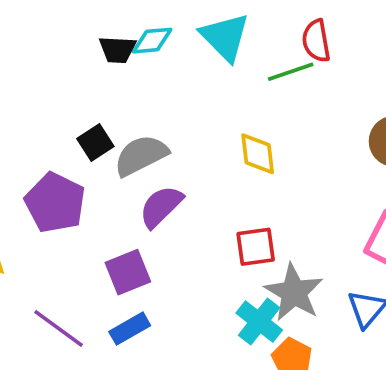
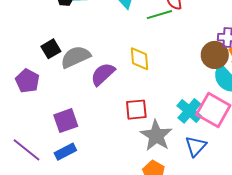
purple pentagon: (55, 203) -> (27, 81), size x0.7
purple semicircle: (161, 206) -> (103, 74), moved
cyan cross: (259, 322) -> (189, 111), moved

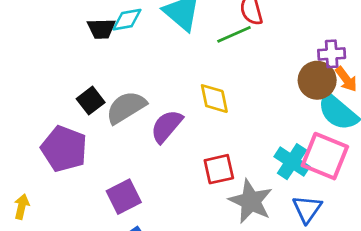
purple pentagon: (27, 81) -> (64, 149), size x1.4

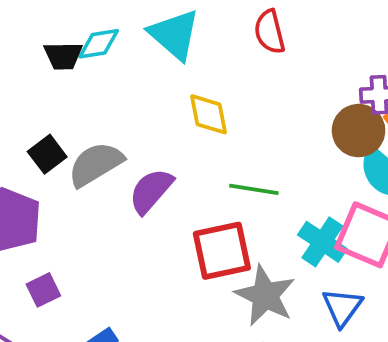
green line: (234, 34) -> (254, 189), moved, turned 32
yellow diamond: (214, 99) -> (209, 114), moved
red square: (219, 169) -> (222, 251), size x1.4
purple square: (124, 197) -> (43, 290), moved, size x0.7

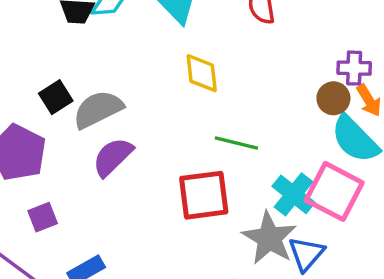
brown circle: (359, 131) -> (333, 98), size x0.7
purple semicircle: (151, 191) -> (113, 157), moved
gray star: (265, 295) -> (269, 238), moved

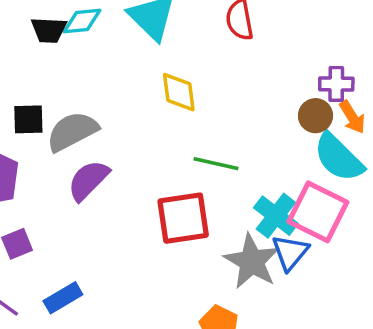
black square: (56, 97) -> (28, 119), turned 32
blue triangle: (306, 254) -> (290, 252), moved

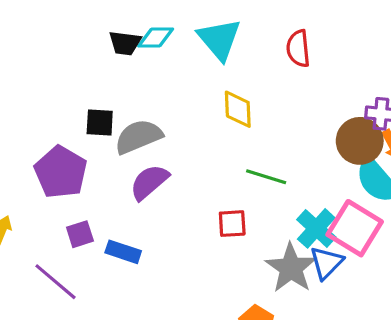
brown circle: (315, 116) -> (360, 141), size x1.5
red square: (183, 218) -> (232, 224), size x0.6
blue rectangle: (63, 298) -> (123, 252), moved, turned 44

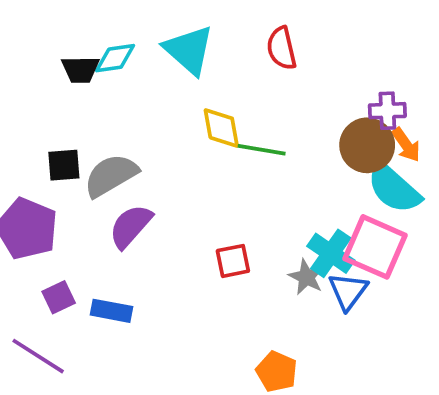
green line: (266, 177) -> (262, 150), moved
gray star: (291, 268) -> (306, 277), moved, size x0.6

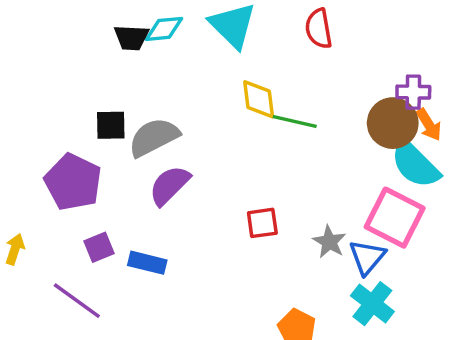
cyan cross: (331, 253) -> (372, 304), moved

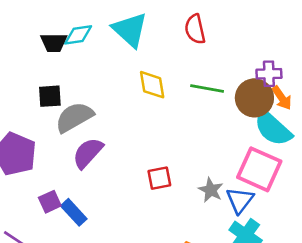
green line: (295, 121) -> (207, 89), moved
black square: (111, 125) -> (50, 96), moved
purple square: (99, 247) -> (50, 202), moved
blue rectangle: (147, 263) -> (74, 212), turned 36

